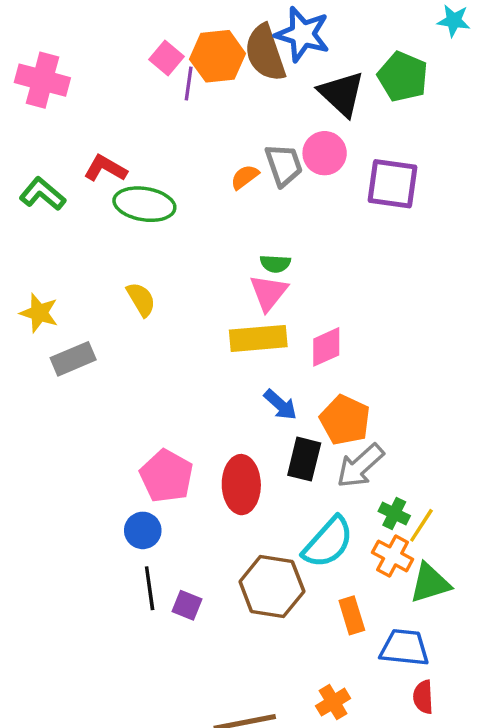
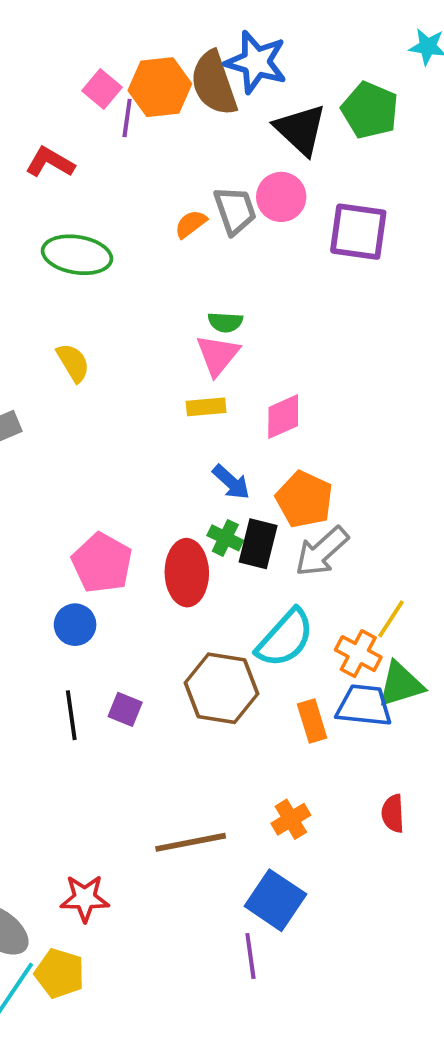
red L-shape: (105, 168) -> (50, 162), moved
yellow rectangle: (258, 338) -> (206, 407), size x0.6
green cross: (394, 513) -> (225, 538), moved
black line: (150, 588) -> (71, 715), moved
blue trapezoid: (404, 648) -> (364, 706), moved

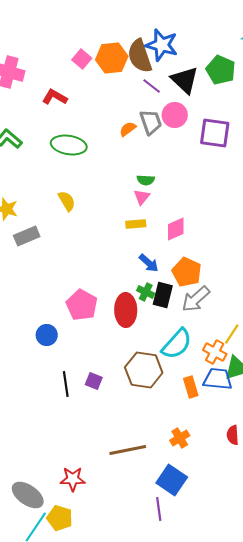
purple line: (127, 118) -> (152, 86), moved, turned -60
pink triangle: (218, 355) -> (142, 197), size x0.7
blue circle: (75, 625) -> (47, 335), moved

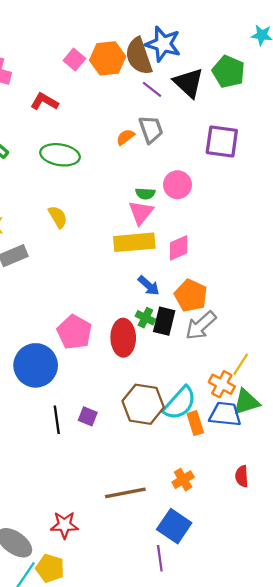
pink circle: (175, 115) -> (177, 185), moved
pink triangle: (142, 197) -> (141, 212), size x1.4
yellow rectangle: (136, 224) -> (134, 242), size x1.8
blue circle: (47, 335) -> (36, 365), size x1.8
cyan semicircle: (177, 344) -> (180, 403), moved

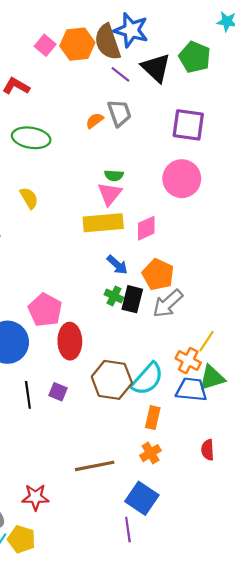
pink circle: (177, 185) -> (182, 179), moved, size x1.4
red ellipse: (123, 338) -> (70, 341), moved
orange rectangle: (195, 423) -> (153, 418), moved, turned 30

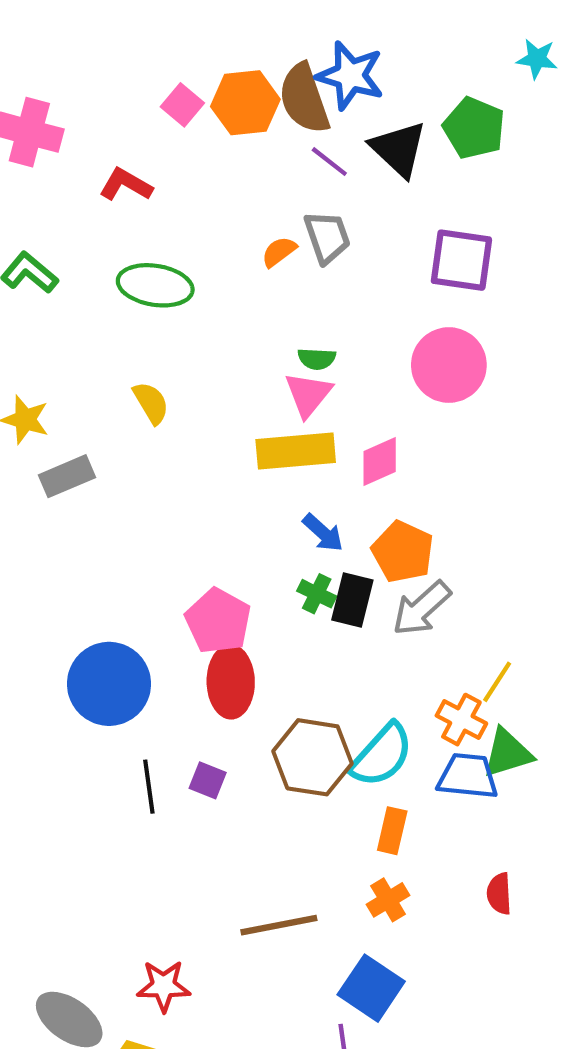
pink pentagon: (45, 310) -> (218, 621), moved

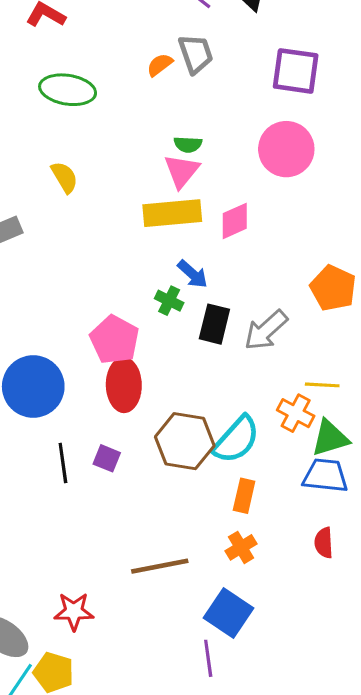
orange pentagon: (403, 552) -> (333, 288), moved
green cross: (317, 594) -> (169, 301), moved
yellow line: (497, 682) -> (322, 385), turned 60
blue trapezoid: (468, 776) -> (325, 476), moved

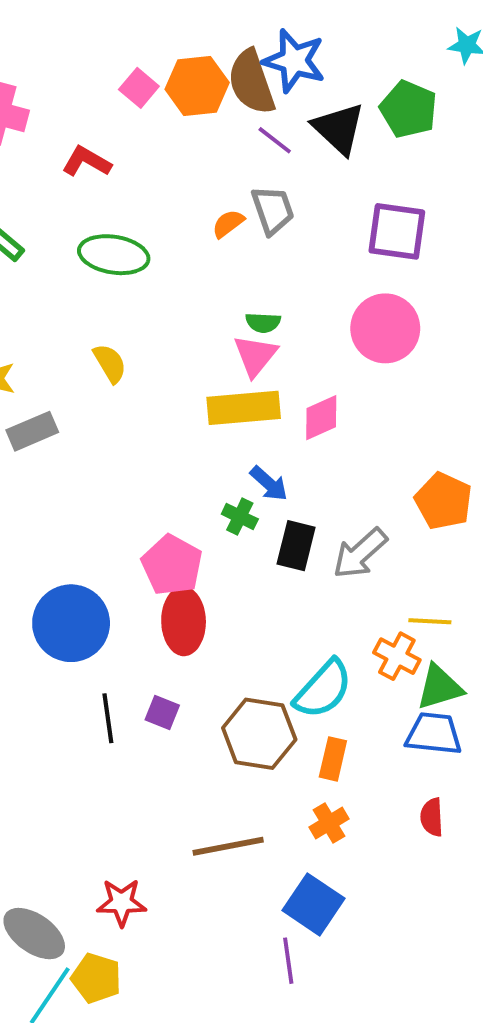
brown hexagon: (185, 441) -> (259, 734), moved

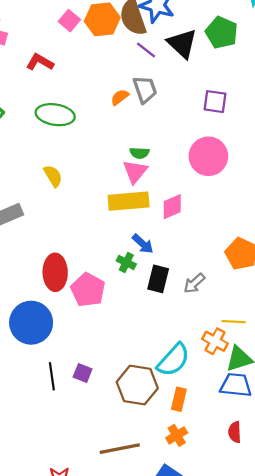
purple square: (397, 231) -> (215, 102), size x0.7
gray arrow: (360, 553) -> (194, 283), size x0.7
red ellipse: (184, 621) -> (55, 272), moved

